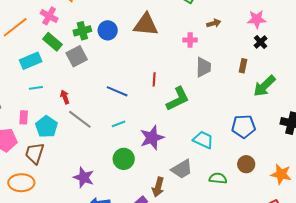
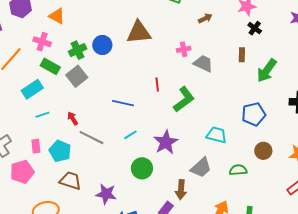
pink cross: (190, 40) -> (184, 49), moved
gray trapezoid: (203, 67) -> (203, 63), turned -55
brown trapezoid: (35, 153) -> (70, 181), moved, turned 100

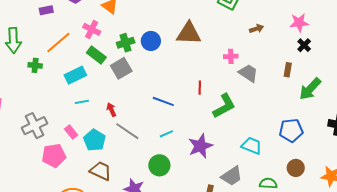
pink rectangle: (36, 146) -> (71, 132), turned -40
green circle: (142, 168) -> (159, 165), moved

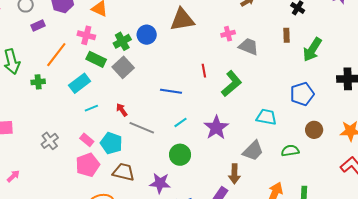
gray cross: (35, 126) -> (50, 141), size x0.7
pink pentagon: (54, 156) -> (88, 165), moved

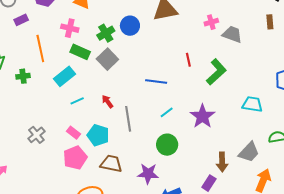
orange line: (56, 55) -> (40, 48), turned -48
gray line: (142, 128) -> (128, 119), turned 60
gray trapezoid: (253, 151) -> (249, 152), moved

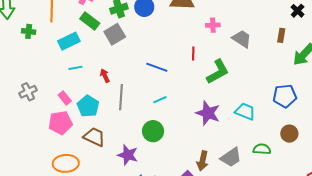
pink cross: (211, 22) -> (213, 25), moved
purple star: (202, 116) -> (208, 113), moved, turned -30

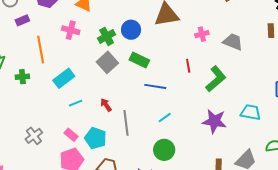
green rectangle: (90, 21) -> (139, 60), moved

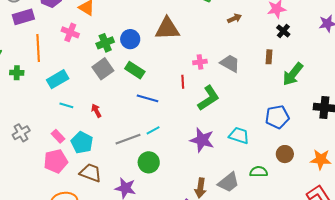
purple rectangle: (22, 20) -> (23, 17), size x1.5
pink cross: (202, 34) -> (200, 62), moved
cyan line: (76, 103) -> (66, 105), turned 32
gray line: (126, 123) -> (128, 139), moved, turned 70

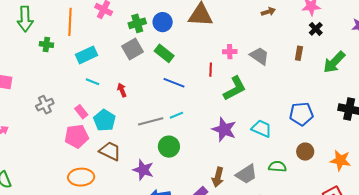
green arrow: (293, 74) -> (334, 62), moved

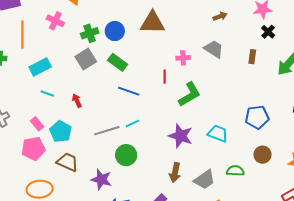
gray trapezoid: (259, 56) -> (214, 49), moved
brown arrow: (218, 177) -> (175, 173), moved

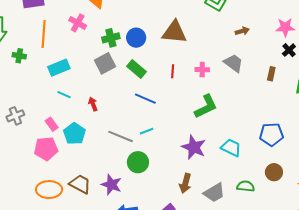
red line: (165, 77) -> (173, 71), moved
gray line: (107, 131) -> (121, 136), turned 35
brown trapezoid: (68, 162) -> (80, 184), moved

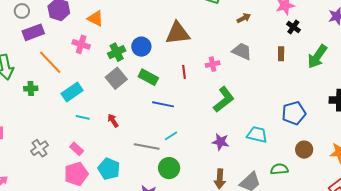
orange line: (44, 34) -> (50, 62), turned -36
cyan pentagon: (74, 134) -> (109, 169), moved
purple star: (194, 147) -> (220, 142), size x0.7

